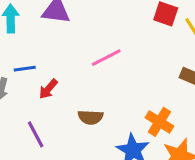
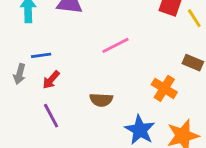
red arrow: (48, 89) -> (51, 80), moved
orange cross: (159, 122) -> (164, 88), moved

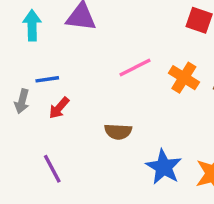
orange cross: (164, 88) -> (184, 78), moved
purple line: (51, 116) -> (52, 169), moved

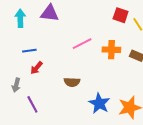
orange cross: (184, 78) -> (111, 50), turned -30
gray arrow: (22, 101) -> (16, 85), moved

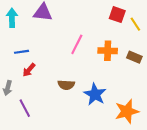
pink line: (82, 44) -> (77, 44), turned -36
blue star: (99, 103) -> (95, 94), moved

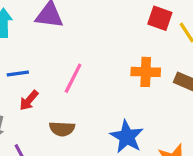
pink line: (77, 44) -> (73, 78), moved
brown semicircle: (66, 85) -> (62, 129), moved

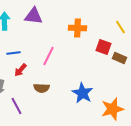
red square: (160, 18) -> (103, 47), moved
orange cross: (146, 72) -> (77, 28), moved

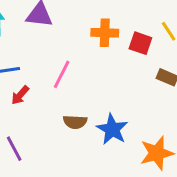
red square: (103, 47) -> (140, 43), moved
brown semicircle: (41, 88) -> (75, 122), moved

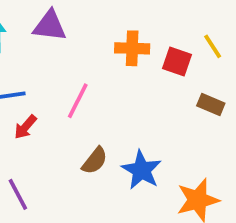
brown semicircle: (75, 122) -> (95, 161), turned -55

